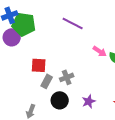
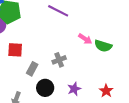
red square: (39, 65) -> (15, 50), moved
gray cross: (67, 77) -> (59, 60), moved

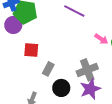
gray cross: (59, 60) -> (87, 70), moved, size x1.5
purple star: (74, 89) -> (90, 89), size x1.5

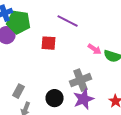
red square: (31, 50) -> (49, 43), moved
gray rectangle: (48, 69) -> (19, 91), moved

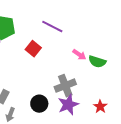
red square: (49, 43) -> (33, 49), turned 35

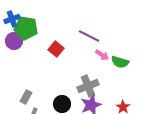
purple line: (52, 27) -> (89, 36), moved

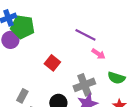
red square: (56, 49) -> (52, 63), moved
green semicircle: (120, 62) -> (116, 78), moved

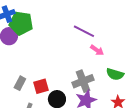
red square: (52, 63) -> (41, 86), moved, turned 35
gray rectangle: (22, 96) -> (20, 83), moved

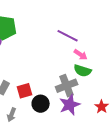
green semicircle: (115, 74) -> (83, 71), moved

